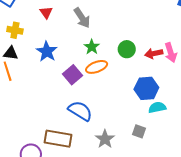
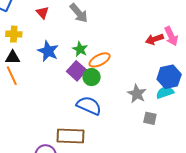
green star: (92, 47) -> (80, 49), moved
green circle: (127, 49) -> (92, 77), moved
blue hexagon: (146, 88) -> (169, 77), moved
gray star: (105, 139) -> (137, 94), moved

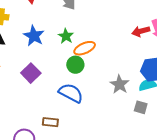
purple square: (77, 71) -> (31, 73), moved
gray square: (150, 118) -> (141, 107), moved
brown rectangle: (70, 136) -> (50, 122), size x0.6

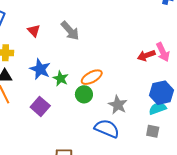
green star: (66, 36) -> (61, 78), moved
gray star: (119, 84) -> (118, 105), moved
blue semicircle: (71, 93) -> (107, 129), moved

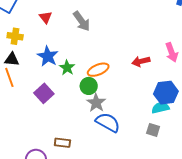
red arrow: (146, 55) -> (141, 61), moved
gray star: (118, 105) -> (96, 103), moved

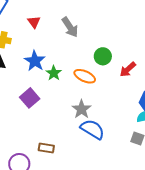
red arrow: (141, 61) -> (128, 69), turned -30
orange ellipse: (98, 70) -> (85, 76), turned 45
green circle: (89, 86) -> (103, 56), moved

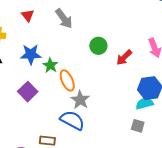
blue star: (35, 61) -> (31, 54), turned -30
orange ellipse: (85, 76) -> (67, 80), moved, turned 45
blue semicircle: (92, 129) -> (72, 120), moved

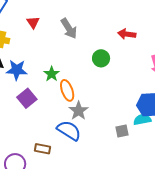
blue star: (31, 54) -> (17, 70), moved
red arrow: (124, 57) -> (127, 34), moved, turned 48
gray square: (138, 126) -> (122, 131), moved, turned -32

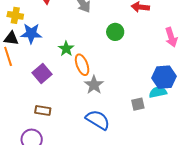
blue star: (17, 70) -> (31, 33), moved
blue semicircle: (69, 130) -> (98, 120), moved
brown rectangle: (42, 149) -> (43, 111), moved

